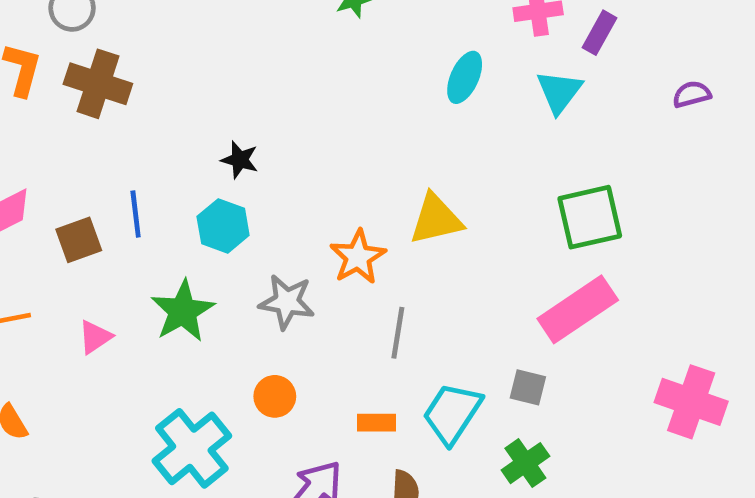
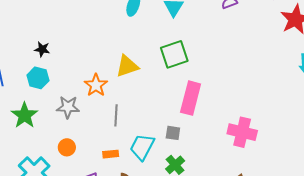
green square: (590, 217) -> (174, 54), moved
pink rectangle: (578, 309) -> (191, 98), turned -36

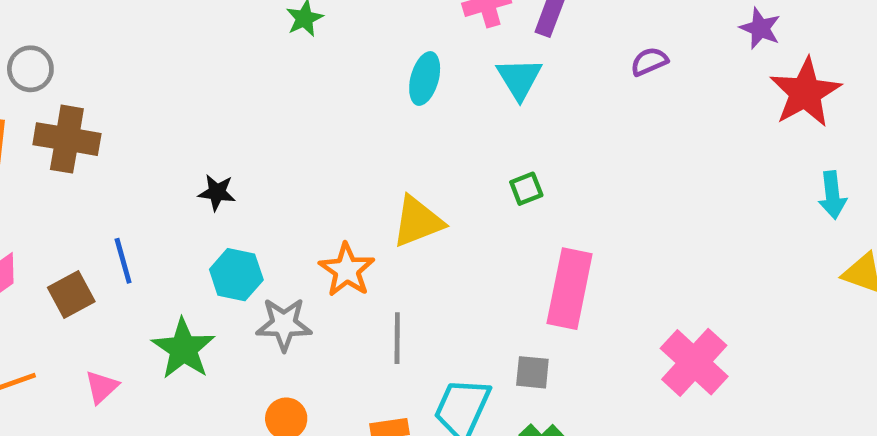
green square: (174, 54) -> (526, 189), size x0.5
cyan hexagon: (38, 78) -> (236, 275), moved
pink cross: (242, 132) -> (694, 362), turned 32

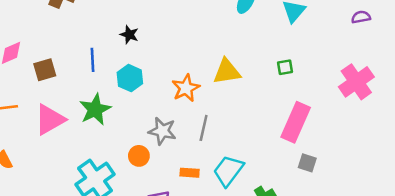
blue line: (123, 261) -> (93, 60), moved
gray star: (284, 324) -> (162, 131), moved
pink cross: (694, 362) -> (356, 82), moved
gray square: (532, 372) -> (307, 163), moved
pink triangle: (102, 387) -> (50, 120), size x1.8

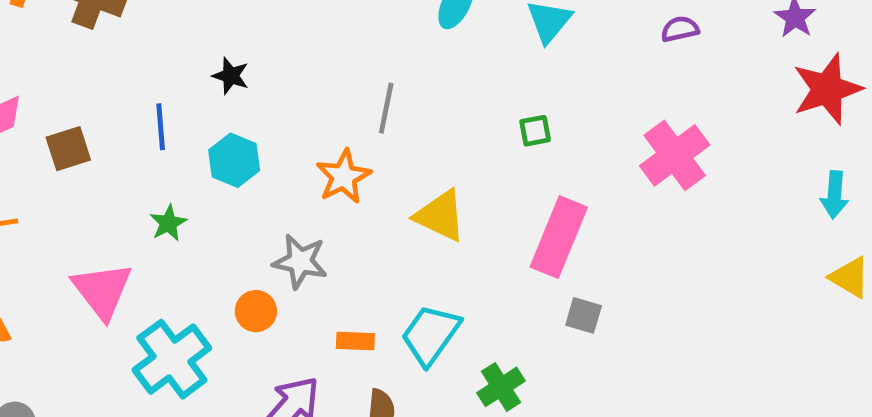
yellow triangle: (227, 72) -> (440, 216), moved, turned 36
green star: (95, 109) -> (168, 223), size x0.6
pink triangle: (50, 120) -> (102, 291), moved, turned -36
gray line: (204, 128) -> (386, 108), moved

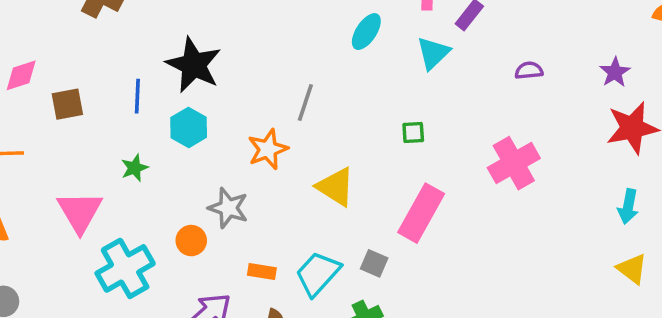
black star: (231, 76) -> (194, 65), size x2.0
gray square: (584, 315) -> (374, 263), moved

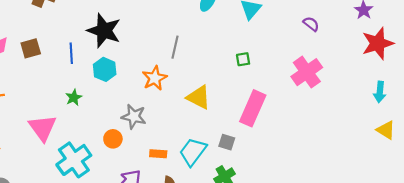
purple semicircle: (529, 71) -> (311, 24), moved, turned 49
brown square: (67, 104) -> (31, 48), moved

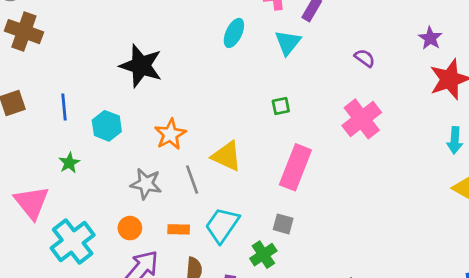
black star: (104, 31) -> (141, 66), moved
gray line: (175, 47) -> (192, 180), moved, turned -30
orange circle: (113, 139) -> (130, 228), moved
gray square: (227, 142) -> (283, 224), moved

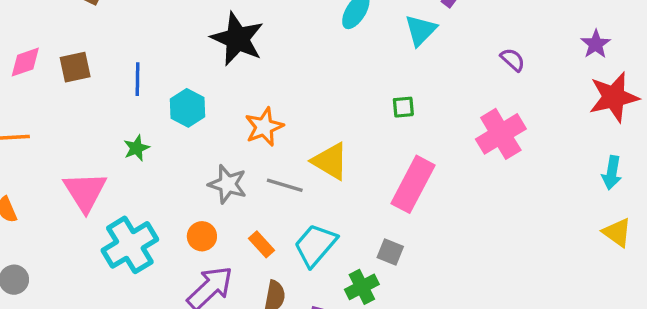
gray line: (192, 180) -> (285, 185), turned -60
orange rectangle: (179, 229) -> (261, 244), turned 40

